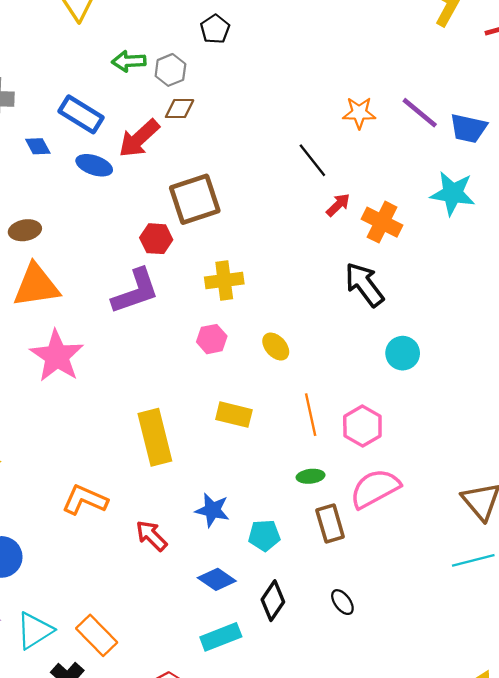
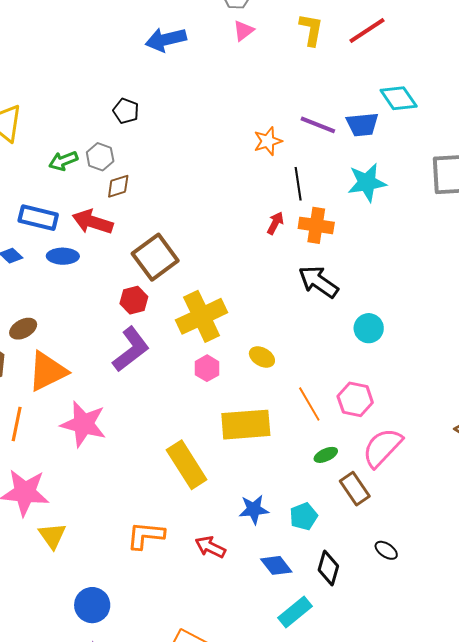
red arrow: (139, 138) -> (93, 222), turned 78
black line: (312, 160) -> (298, 184), moved, turned 48
yellow cross: (224, 280) -> (202, 316), size x1.5
yellow rectangle: (234, 415) -> (246, 425), size x1.6
blue diamond: (217, 579) -> (276, 565), turned 36

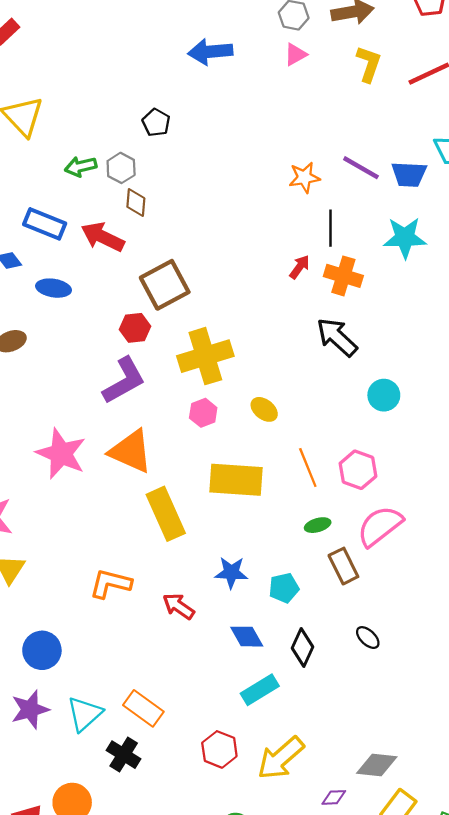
brown diamond: (118, 186) -> (136, 203), turned -76
blue ellipse: (63, 256) -> (54, 288), moved
orange triangle: (47, 371) -> (131, 451), moved, turned 42

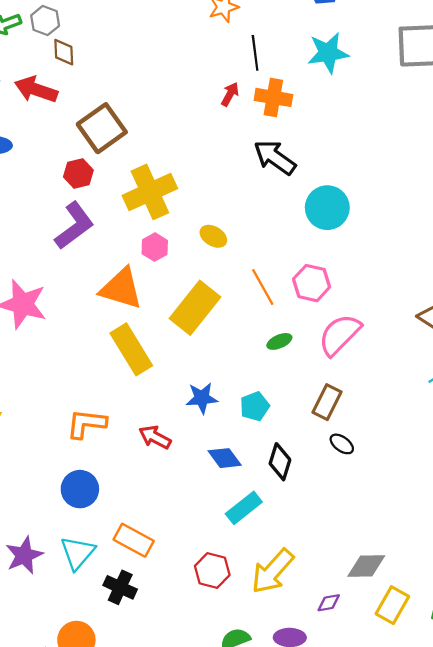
cyan circle: (384, 395) -> (327, 208), size x1.4
orange triangle: (131, 451) -> (121, 289), moved
yellow rectangle: (236, 480) -> (195, 308), turned -48
brown rectangle: (343, 566) -> (327, 402), moved, turned 60
blue circle: (42, 650) -> (80, 489), moved

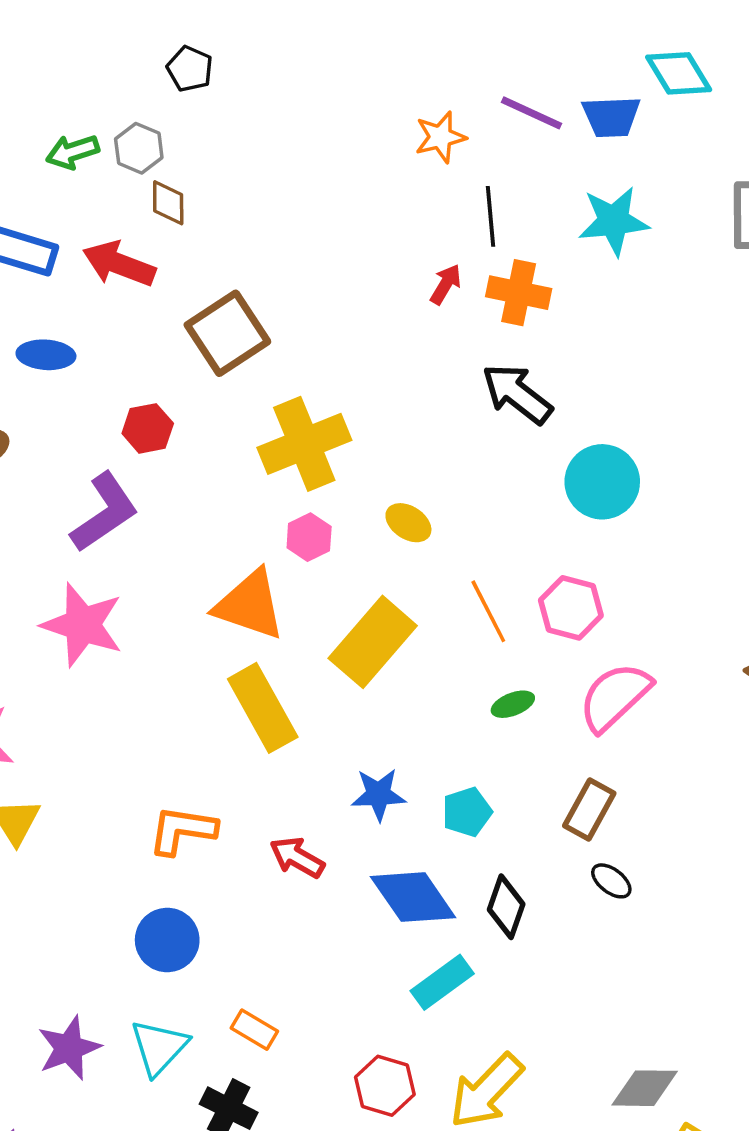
red hexagon: (78, 174) -> (148, 428), moved
purple L-shape: (74, 226) -> (105, 512), moved
blue diamond: (225, 458) -> (413, 897), size x1.5
orange rectangle: (134, 540) -> (254, 1030), size x0.7

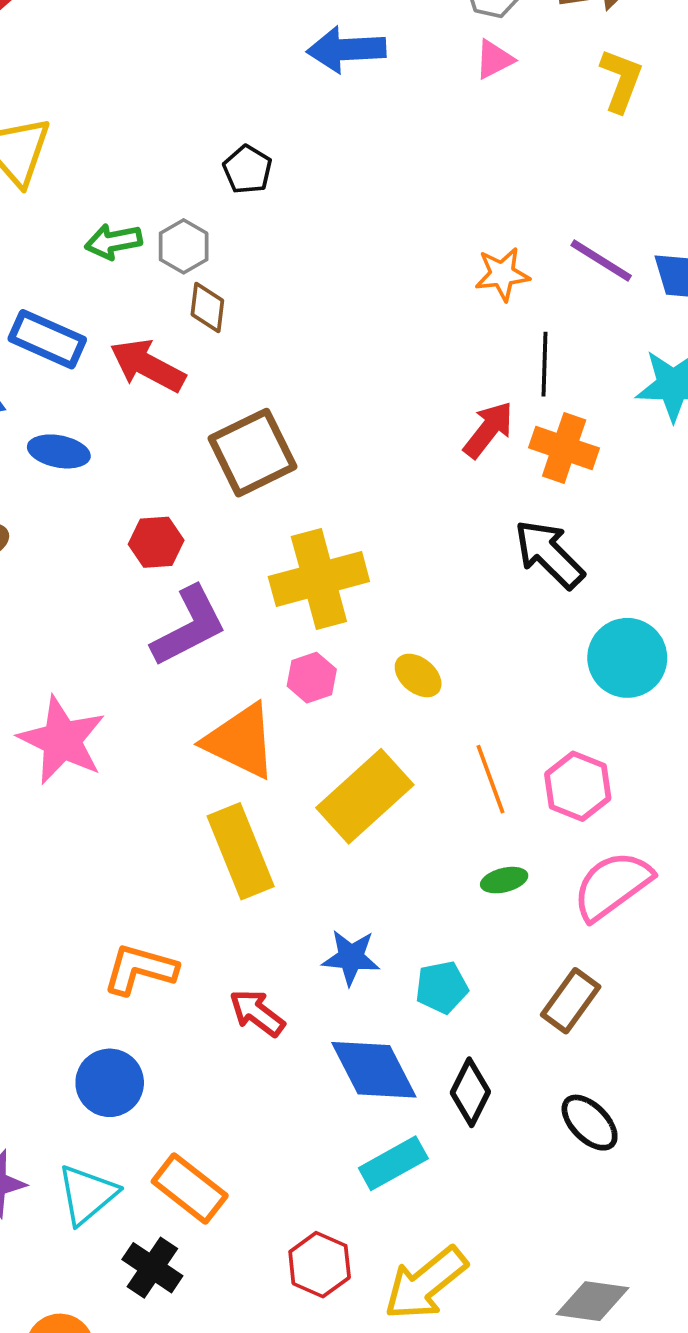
red arrow: (446, 284) -> (488, 430), size x1.4
purple L-shape: (105, 512) -> (189, 626), moved
black ellipse: (611, 881) -> (590, 1123), moved, size x1.4
orange rectangle: (254, 1030) -> (190, 1188), size x1.5

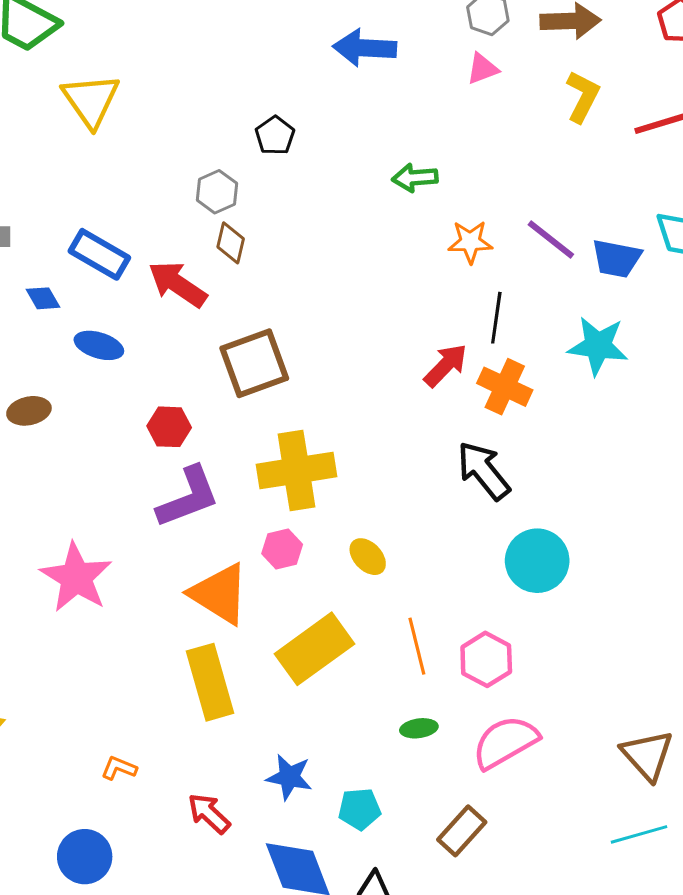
green arrow: (113, 241) -> (415, 178), moved
orange L-shape: (140, 969) -> (119, 768), size x0.6

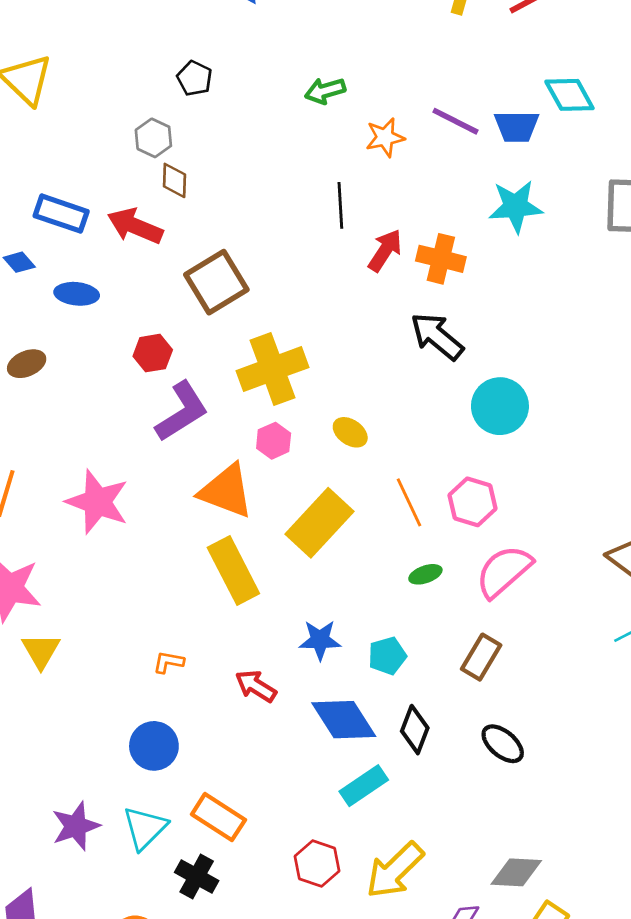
black line: (496, 318) -> (340, 205), moved

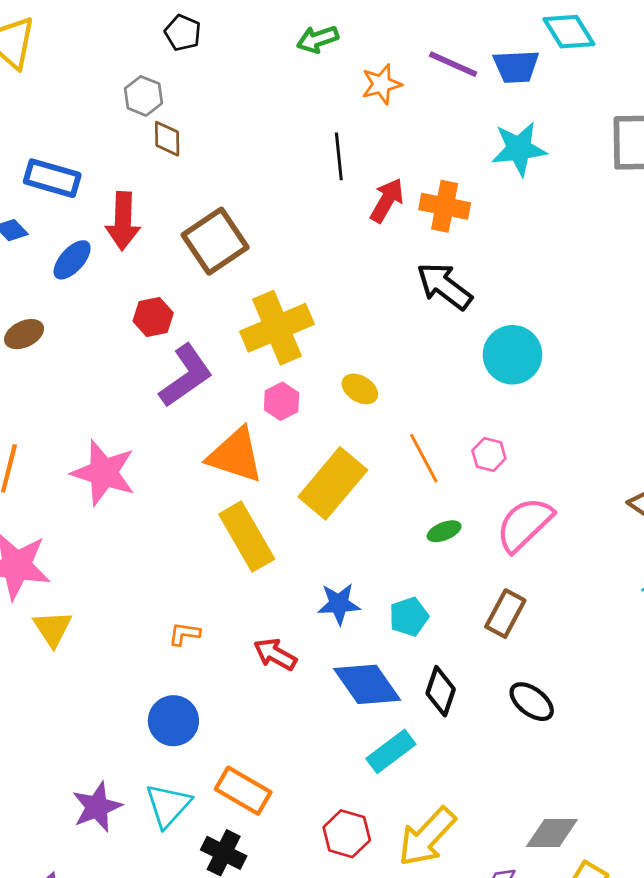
red arrow: (135, 226) -> (123, 221), moved, turned -108
blue ellipse: (77, 294) -> (72, 260), turned -51
pink hexagon: (472, 502) -> (489, 455), size x0.7

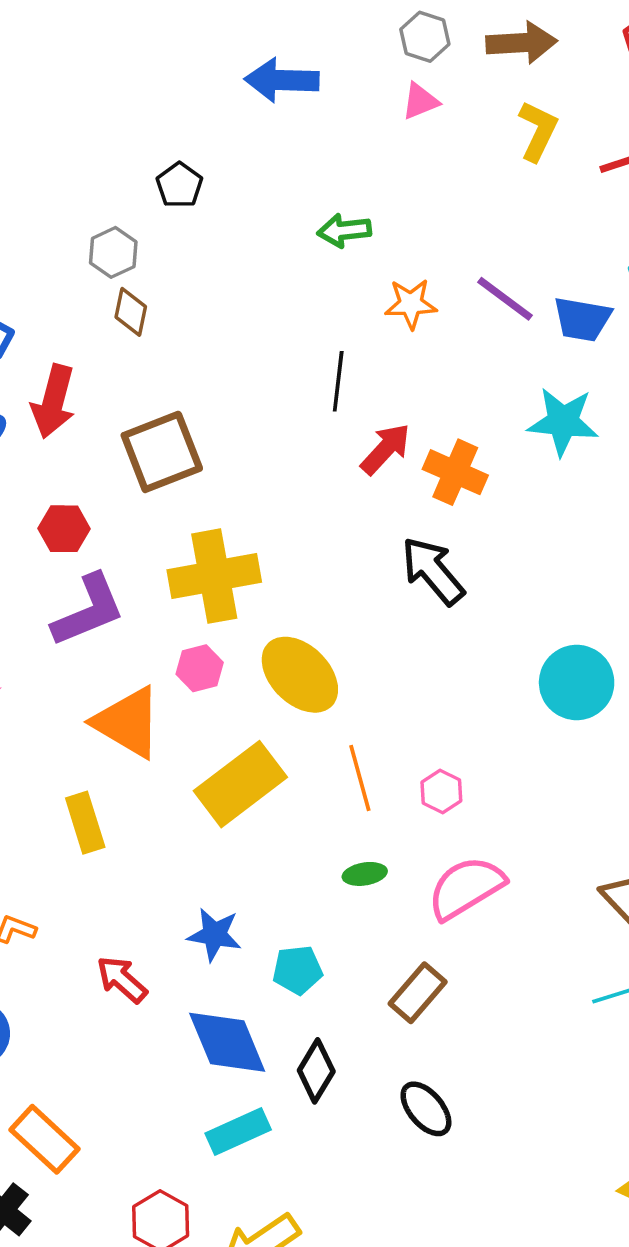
cyan circle: (512, 355) -> (577, 682), moved
yellow ellipse: (360, 389) -> (300, 675), size x1.8
yellow rectangle: (247, 537) -> (85, 823), moved, size x0.7

